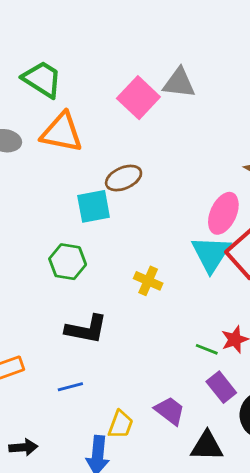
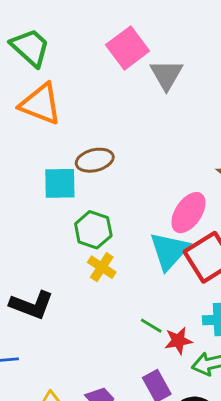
gray triangle: (179, 83) -> (166, 75), turned 44
pink square: (138, 98) -> (128, 48), moved
green hexagon: (68, 262) -> (93, 230), moved
green line: (207, 349) -> (151, 326), moved

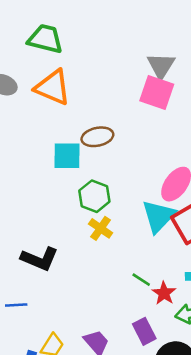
green trapezoid: (30, 47) -> (45, 39), turned -30
pink square: (128, 48) -> (157, 92), moved, turned -36
red star: (178, 341) -> (164, 293), turned -30

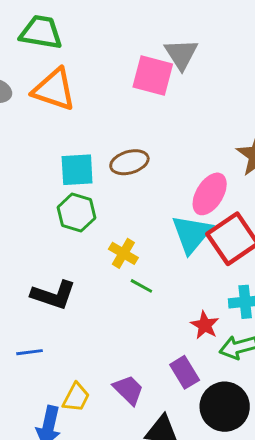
pink square: (157, 92) -> (153, 75), moved
brown ellipse: (97, 137) -> (129, 162), moved
green hexagon: (94, 196) -> (76, 213), moved
green line: (141, 280) -> (141, 286), moved

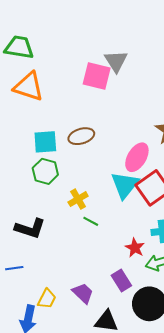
yellow cross: (123, 253) -> (78, 199), turned 30

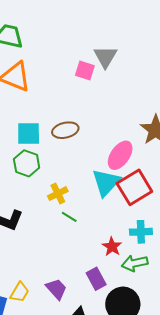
pink square: (97, 76) -> (85, 71), size x0.7

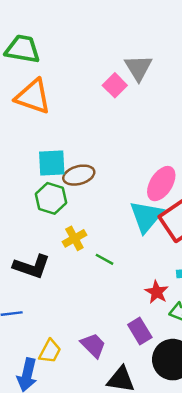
pink square: (85, 71) -> (115, 85), turned 30
brown ellipse: (65, 130) -> (79, 175), moved
yellow cross: (58, 194) -> (74, 238), moved

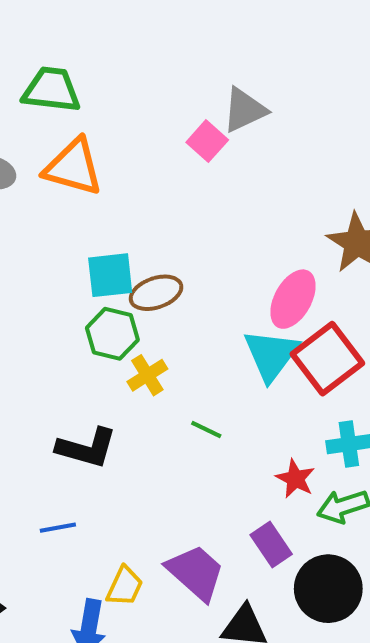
gray triangle: (138, 68) -> (244, 110), turned 40
yellow cross: (74, 238) -> (147, 375), moved
purple trapezoid: (93, 345) -> (196, 572), size x1.4

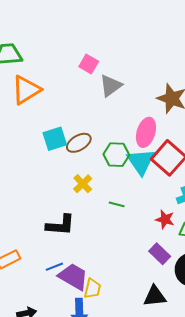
gray triangle: (244, 110) -> (111, 86), moved
orange triangle: (73, 167) -> (26, 90), turned -36
green hexagon: (112, 334) -> (116, 155), moved
purple trapezoid: (196, 572) -> (73, 277), moved

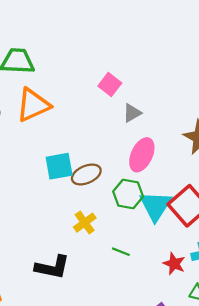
gray triangle: (111, 86) -> (132, 113), size x0.7
pink ellipse: (146, 132) -> (142, 155), moved
red star: (165, 219) -> (174, 264), moved

